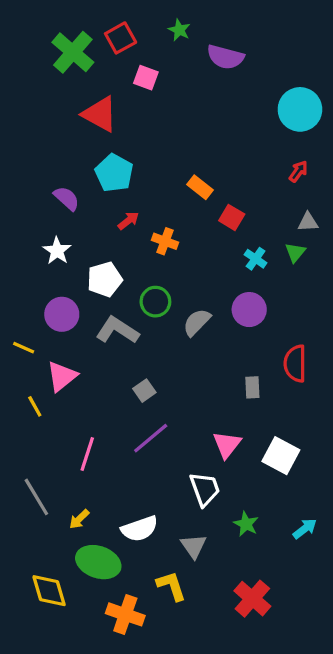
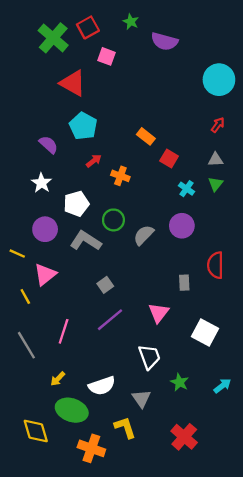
gray triangle: (308, 222) -> (215, 160), moved
pink triangle: (227, 445) -> (159, 313), moved
gray line: (36, 497) -> (26, 345), moved

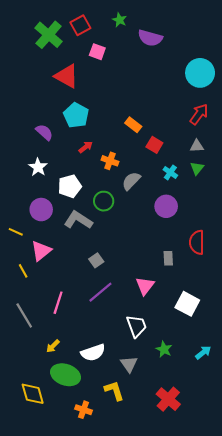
red arrow: (218, 125) -> (199, 114), size x1.5
gray semicircle: (144, 235) -> (131, 181), moved
orange cross: (91, 448) -> (84, 410), size x0.7

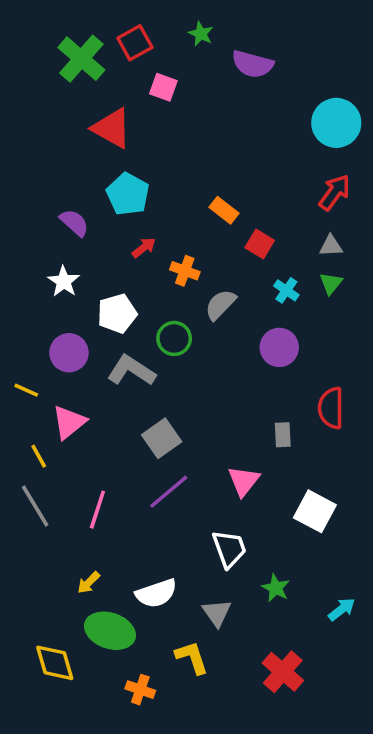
gray square: (96, 260) -> (162, 438), size x1.5
gray line: (24, 315) -> (35, 506), moved
cyan arrow: (203, 353) -> (342, 609), moved

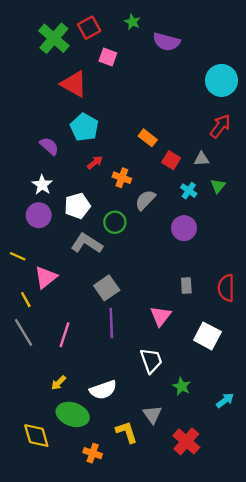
gray triangle: (331, 246) -> (202, 159), moved
purple circle: (69, 353) -> (39, 215), moved
red semicircle: (331, 408) -> (226, 288), moved
purple line: (169, 492) -> (111, 323), turned -52
gray triangle: (217, 613) -> (152, 414), moved

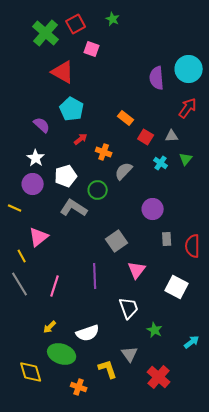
purple semicircle: (166, 42) -> (157, 78), moved, turned 70
purple circle: (184, 228) -> (153, 209), moved
yellow line: (18, 256) -> (15, 208), moved
gray rectangle: (186, 286) -> (167, 239), moved
gray square: (107, 288) -> (117, 241), moved

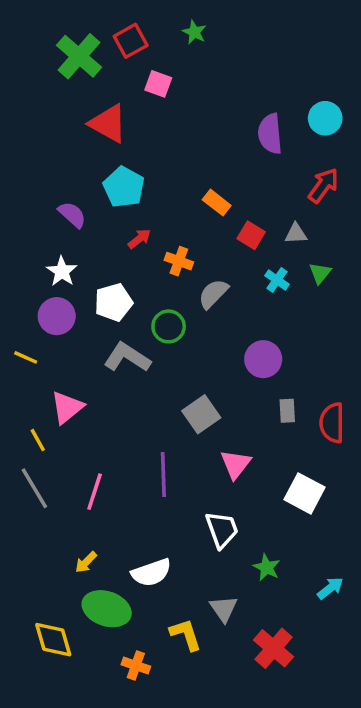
cyan circle: (189, 69) -> (325, 118), size x0.7

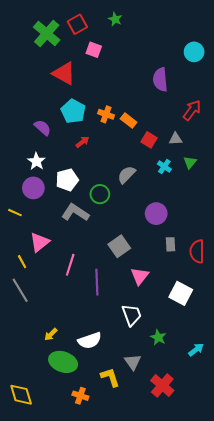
cyan circle: (325, 118) -> (194, 52), moved
orange cross: (179, 261) -> (106, 114), moved
pink line: (95, 492) -> (70, 265), moved
yellow diamond: (53, 640) -> (21, 395), moved

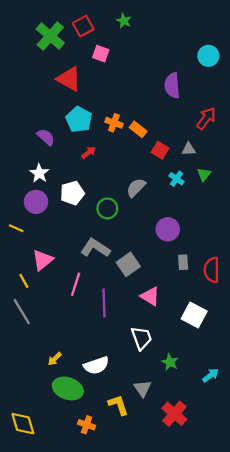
gray L-shape: (75, 213) -> (95, 248), moved
pink triangle: (140, 276) -> (150, 296), turned -36

